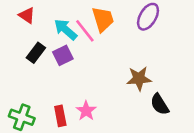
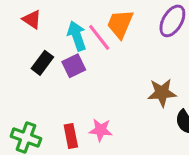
orange trapezoid: (103, 19) -> (120, 24), turned -140
cyan arrow: (66, 30) -> (77, 36), turned 30
pink star: (86, 111) -> (101, 130), turned -30

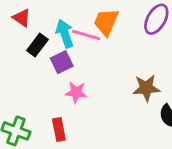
pink line: (99, 37) -> (86, 35), turned -36
black rectangle: (42, 63) -> (37, 45), moved
pink star: (101, 130) -> (76, 92), moved

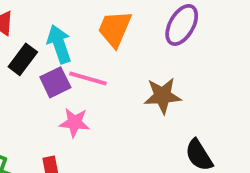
pink line: (86, 35) -> (88, 79), moved
brown star: (146, 88) -> (163, 96), moved

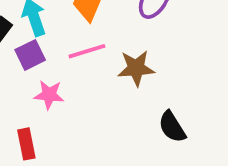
pink line: (88, 79) -> (87, 51), moved, turned -33

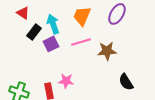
pink star: (49, 95) -> (66, 81), moved

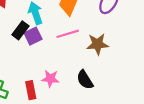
black rectangle: (34, 32) -> (20, 30), moved
black semicircle: (126, 82) -> (85, 80), moved

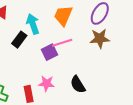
purple square: (33, 36) -> (50, 52), moved
brown star: (98, 44) -> (100, 39), moved

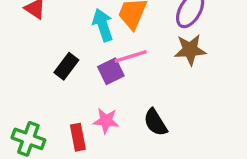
cyan arrow: (33, 24) -> (103, 25), moved
black rectangle: (19, 40) -> (66, 66), moved

